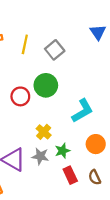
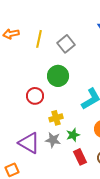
red circle: (20, 96) -> (35, 96), moved
yellow cross: (44, 132) -> (56, 118), turned 32

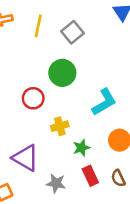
gray star: (53, 140) -> (56, 183), moved

